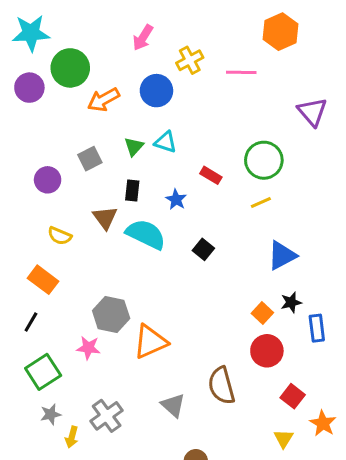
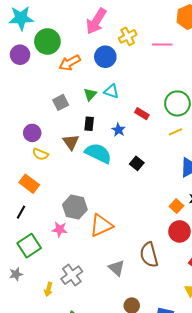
pink arrow: (143, 38) -> (96, 21), size x1.5
purple circle: (48, 180) -> (32, 133), moved
gray star: (51, 414) -> (16, 274), moved

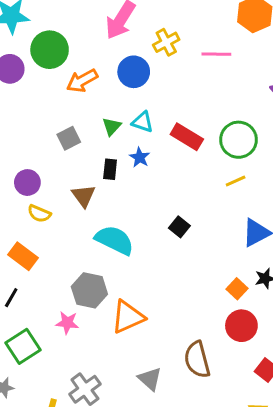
red rectangle: (142, 114) -> (187, 137), moved, size x1.5
blue star: (119, 130) -> (140, 157), moved
cyan semicircle: (98, 153) -> (115, 240), moved

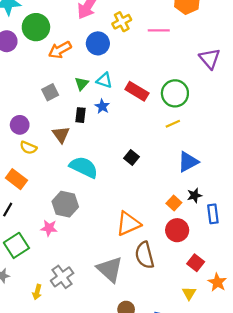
orange triangle: (128, 317) -> (128, 224), moved
gray triangle: (150, 379) -> (110, 269), size x1.5

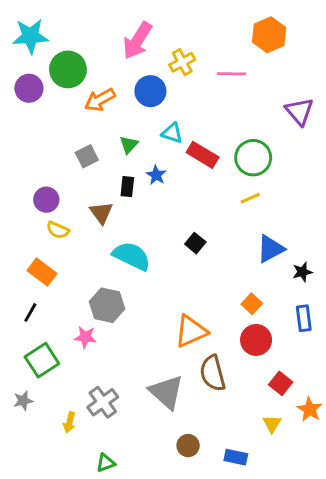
cyan triangle: (104, 80) -> (172, 133), moved
black star: (195, 195) -> (302, 272), moved

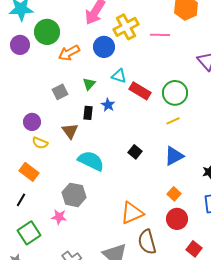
yellow cross: (182, 62) -> (126, 27), size x1.4
blue triangle: (271, 249) -> (174, 156), moved

